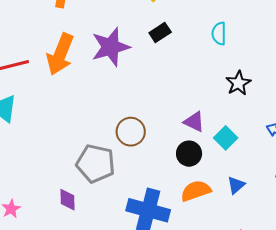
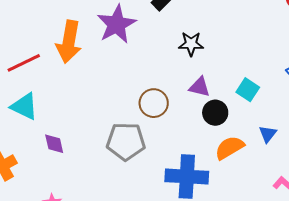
black star: (238, 83) -> (191, 44), moved, turned -30
purple triangle: (194, 122) -> (200, 87), moved
purple diamond: (67, 200) -> (54, 144), moved

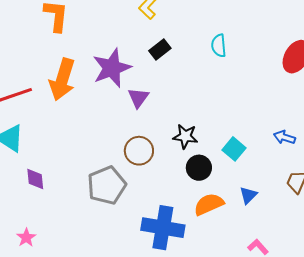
black star: (191, 44) -> (185, 136), moved
purple triangle: (200, 87) -> (138, 98), moved, turned 45
gray pentagon: (126, 141) -> (107, 185), turned -30

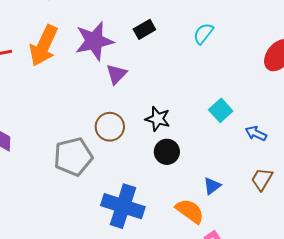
cyan semicircle: (219, 46) -> (203, 34), turned 35
cyan square: (234, 149) -> (221, 110), moved
orange semicircle: (209, 204) -> (190, 211), moved, turned 52

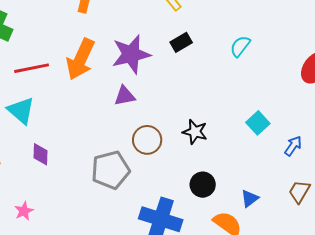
purple triangle: (116, 74) -> (125, 96), moved, turned 35
blue arrow: (256, 133) -> (293, 146), turned 100
black circle: (167, 152) -> (203, 185), moved

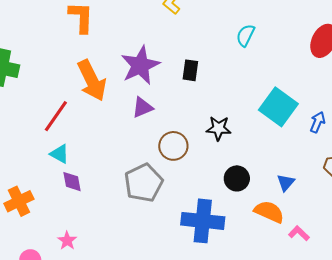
black rectangle: (181, 42) -> (190, 70), moved, turned -40
orange arrow: (81, 59) -> (92, 80), turned -39
red line: (32, 68) -> (56, 116), moved, turned -32
cyan triangle: (21, 110) -> (60, 154), moved, size x0.7
cyan square: (258, 123) -> (278, 107), size x1.6

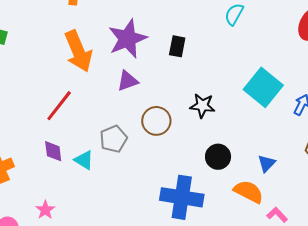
red line: (56, 116) -> (59, 106), moved
cyan triangle: (60, 154) -> (84, 160), moved
gray pentagon: (144, 183) -> (114, 139), moved, size x0.7

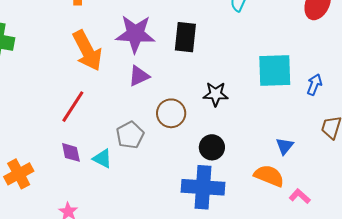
purple star: (128, 39) -> (135, 34), turned 30
black rectangle: (177, 46) -> (185, 37), size x1.4
cyan square: (263, 87) -> (275, 71), turned -36
black circle: (218, 157) -> (212, 147), moved

